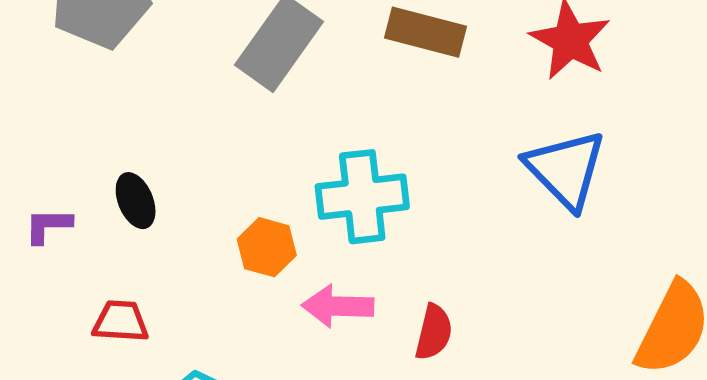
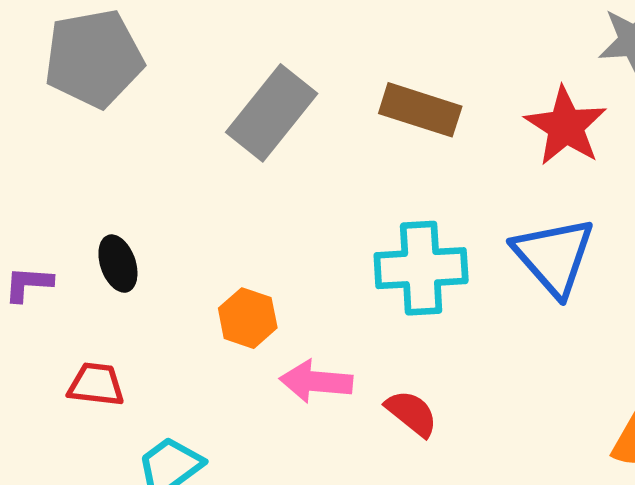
cyan cross: (362, 197) -> (421, 268), moved
red semicircle: (434, 332) -> (412, 413), turned -68

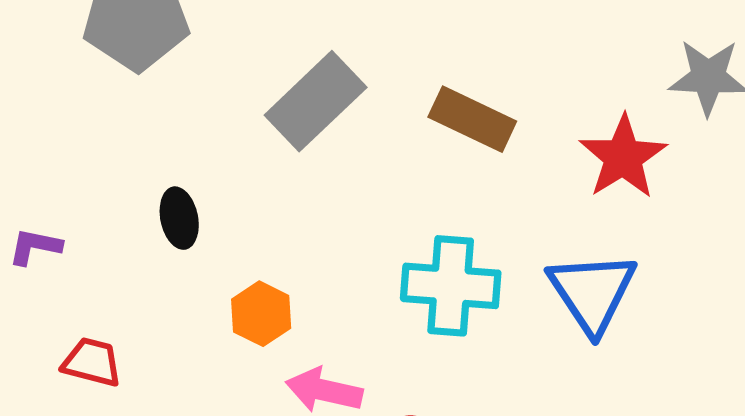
black ellipse: (118, 264) -> (179, 218), moved

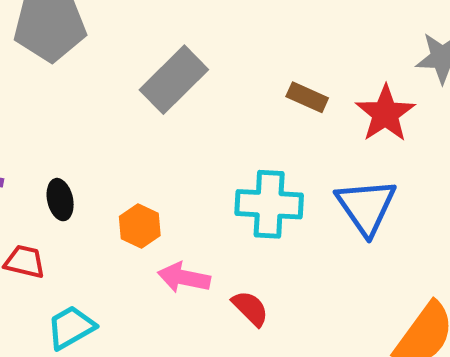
brown rectangle: (472, 119) -> (307, 97), moved, size x0.7
black ellipse: (179, 218) -> (60, 200), moved

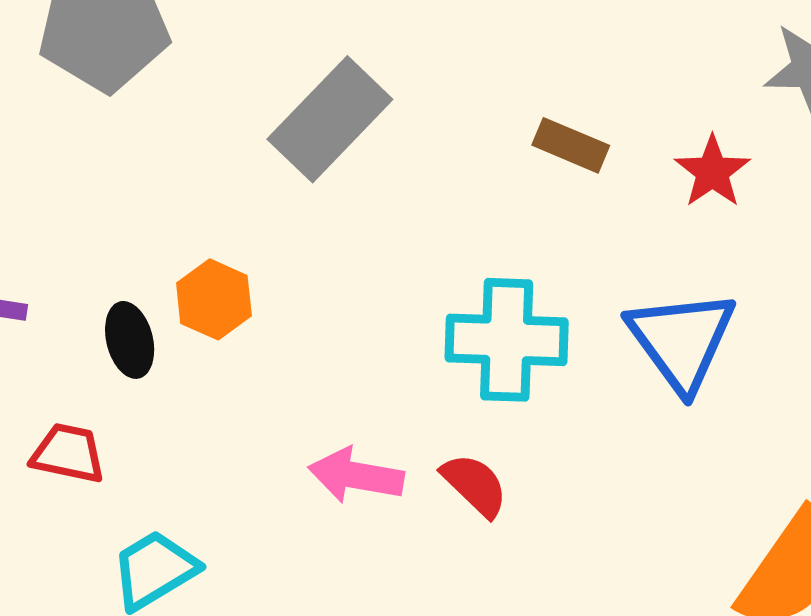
red star: (385, 114) -> (712, 172), size x0.7
orange hexagon: (140, 226) -> (214, 299), moved
red semicircle: (250, 308) -> (475, 485), moved

